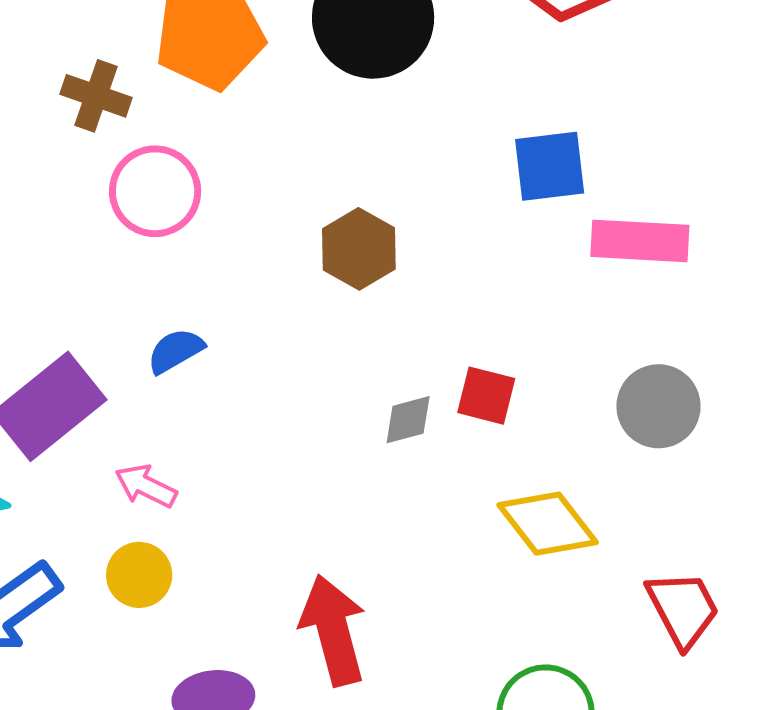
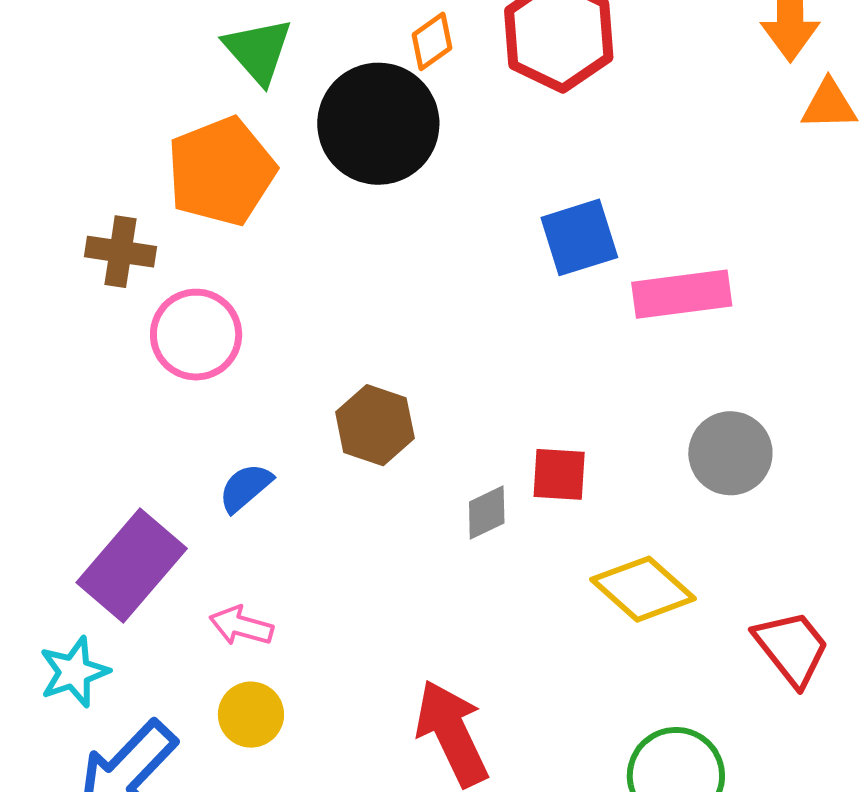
brown hexagon: (359, 249) -> (375, 425), moved

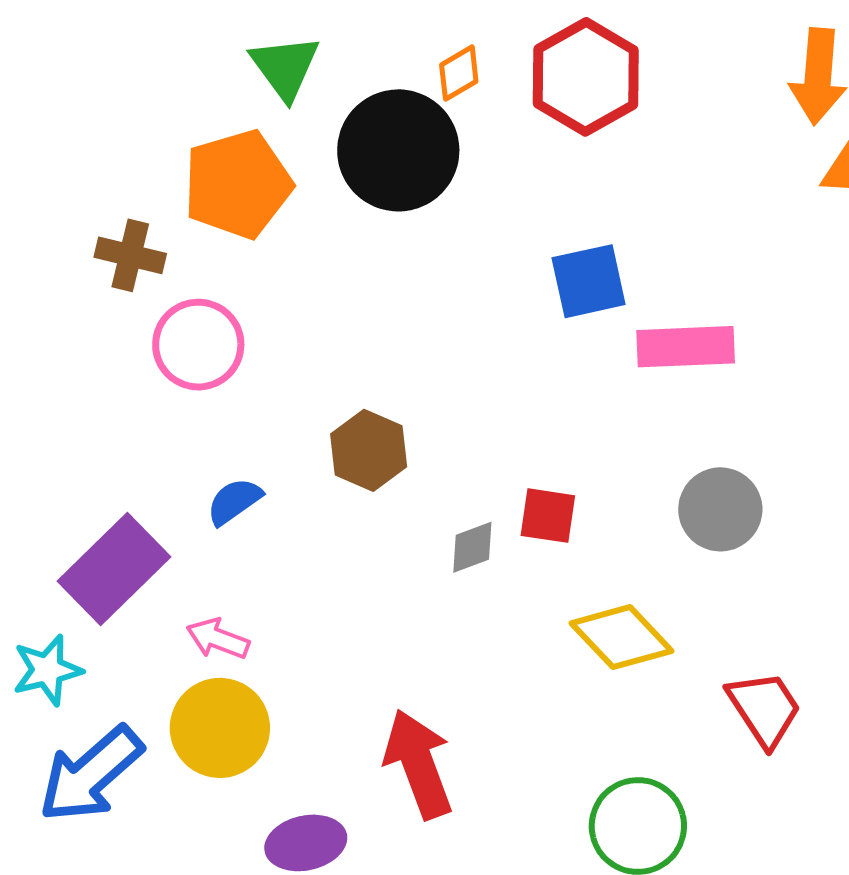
yellow circle: (251, 715) -> (220, 728), size x1.5

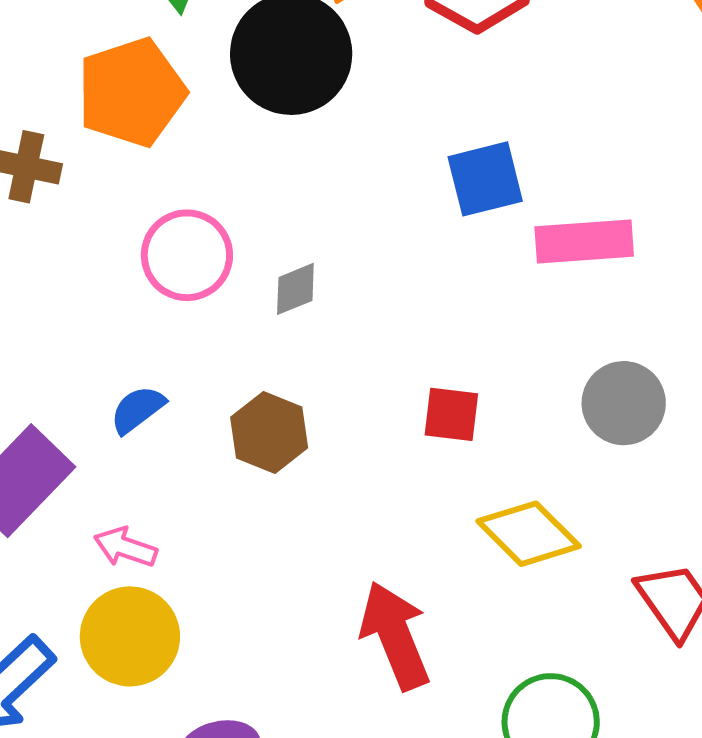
pink circle: (198, 345) -> (187, 255), moved
brown hexagon: (369, 450) -> (269, 433), moved
gray diamond: (472, 547) -> (295, 289), moved
red arrow: (418, 764) -> (395, 636), moved

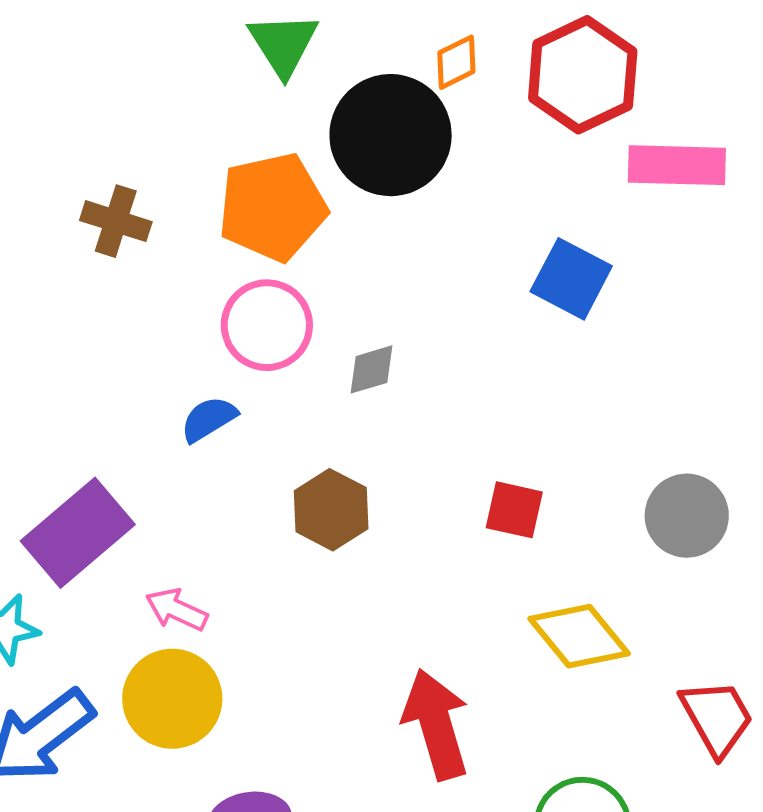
orange pentagon: (131, 92) -> (272, 207), moved
blue square: (485, 179) -> (571, 279), turned 36
pink rectangle: (584, 241) -> (677, 165), moved
blue semicircle: (138, 410) -> (209, 419), moved

